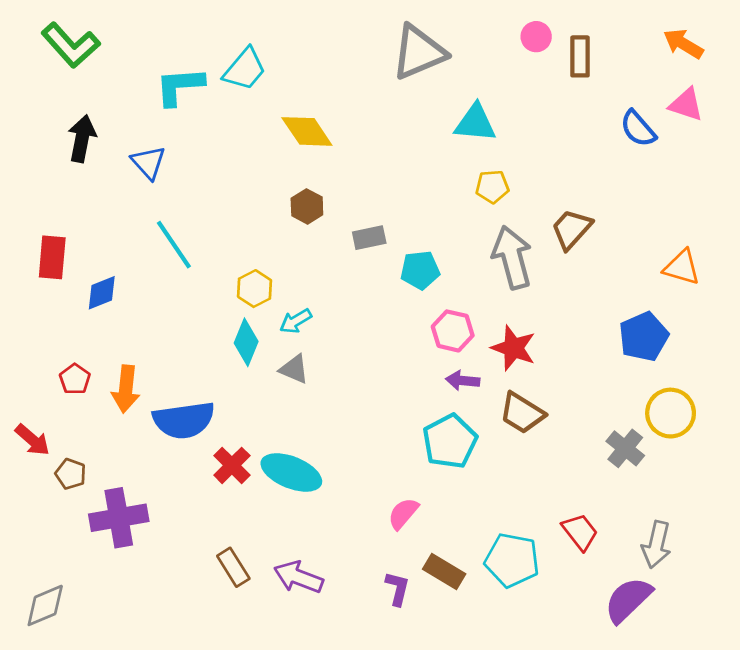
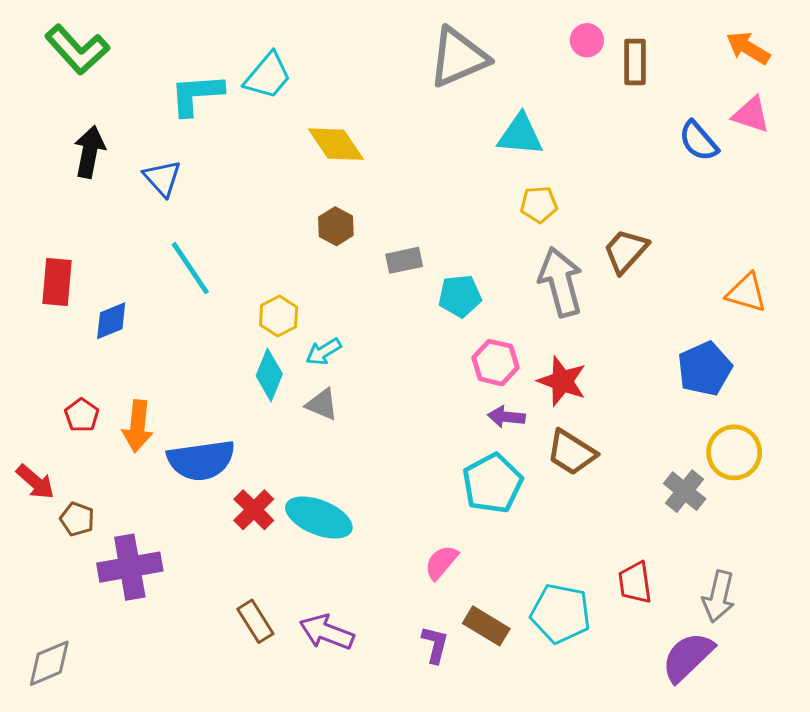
red trapezoid: (580, 532) -> (635, 583), turned -150

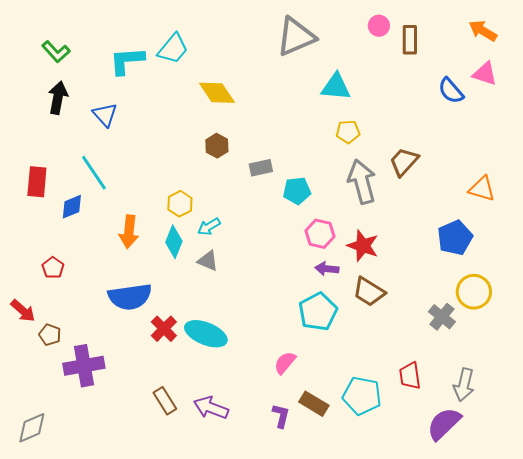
green L-shape: (77, 50) -> (56, 52), moved, size x0.7
cyan line: (190, 268) -> (94, 173), moved
orange arrow: (138, 426) -> (129, 232), moved

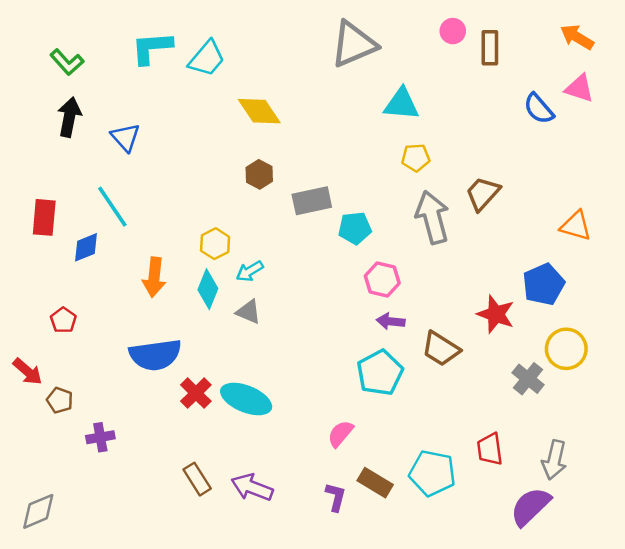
cyan L-shape: (127, 61) -> (152, 48), moved
gray rectangle: (261, 168) -> (312, 201), size x1.4
red star: (363, 246) -> (496, 314), moved
purple cross: (84, 366) -> (100, 437), size x0.6

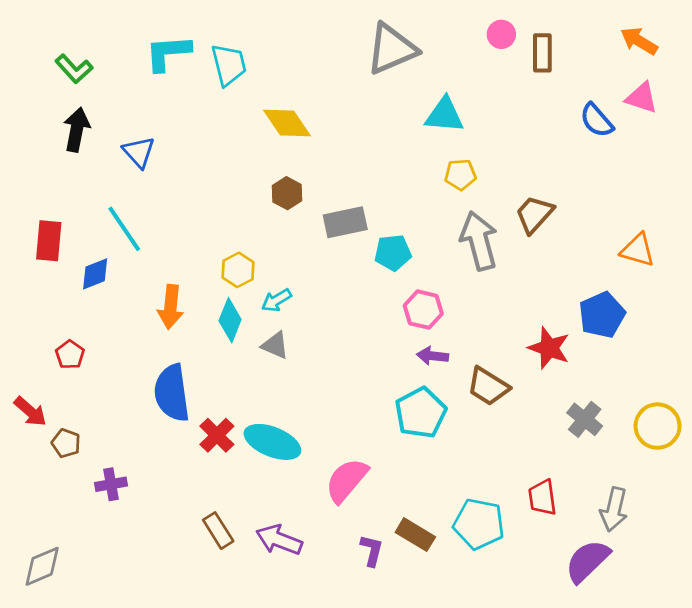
cyan trapezoid: (207, 59) -> (229, 65), turned -54
yellow circle: (566, 349) -> (658, 426), moved
blue semicircle: (155, 355) -> (172, 393), turned 90
pink semicircle: (340, 434) -> (347, 480), moved, size x1.5

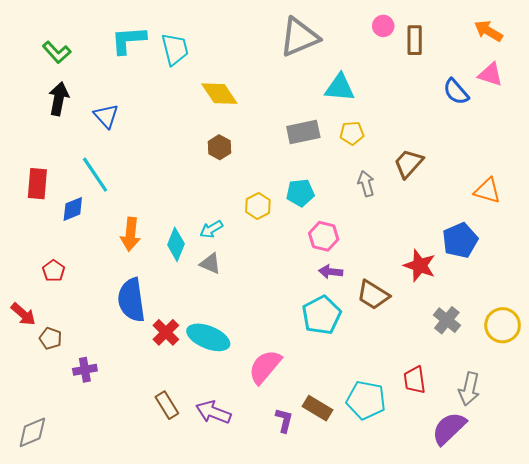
gray rectangle: (345, 222) -> (303, 132), moved
gray arrow: (479, 241) -> (366, 184), size x0.6
yellow hexagon: (238, 270) -> (258, 206), moved

